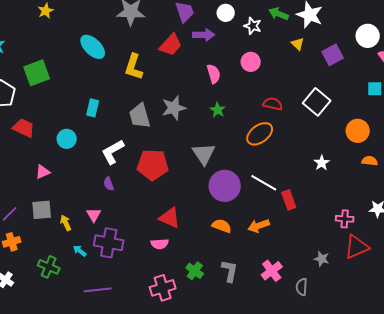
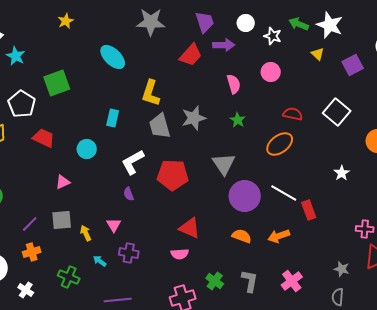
yellow L-shape: (134, 67) -> (151, 93), moved
purple cross: (109, 243) -> (129, 253), size x0.7
gray semicircle: (302, 287) -> (338, 297), moved

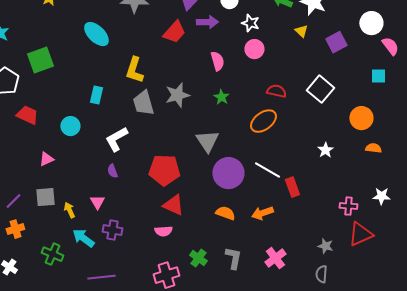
white star: (273, 36) -> (250, 23), moved
red pentagon: (173, 175) -> (164, 170), moved
cyan arrow: (100, 261) -> (83, 238), size x1.6

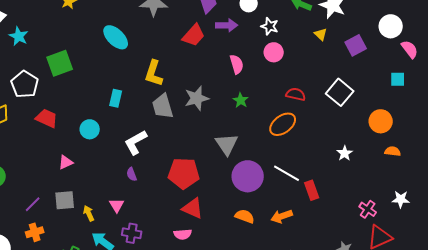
pink cross: (348, 206) -> (368, 209), turned 30

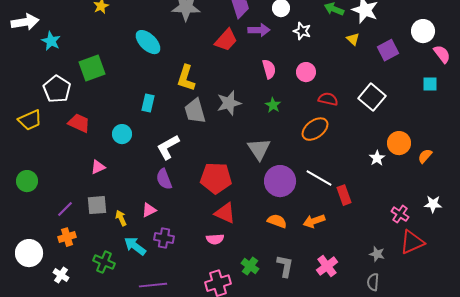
pink circle: (274, 52) -> (306, 72), moved
orange circle: (381, 121) -> (399, 143), moved
orange semicircle: (393, 151) -> (425, 156), turned -56
purple semicircle: (132, 174) -> (164, 179), size x1.5
pink triangle: (117, 205) -> (149, 210), turned 35

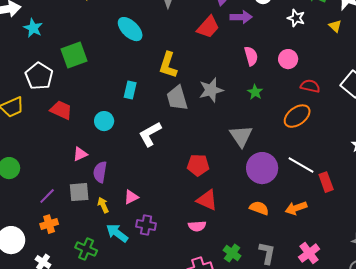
white star: (302, 31) -> (296, 18), moved
red pentagon: (216, 178) -> (198, 165), size x0.7
purple semicircle: (164, 179) -> (100, 172), moved, turned 30

